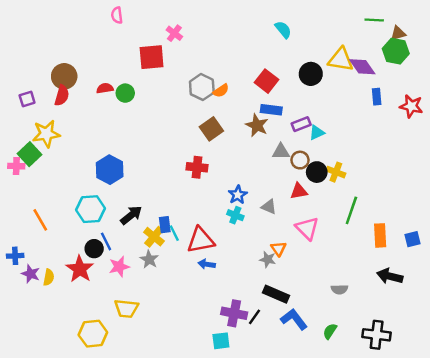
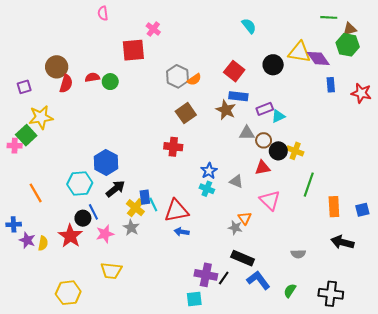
red semicircle: (62, 95) -> (66, 84), moved
blue hexagon: (110, 170) -> (106, 162), moved
yellow hexagon: (93, 334) -> (68, 293), moved

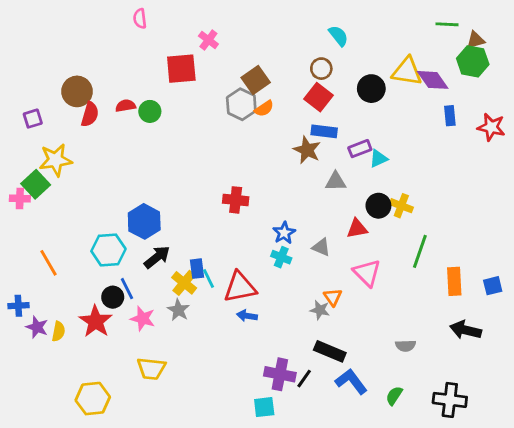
brown square: (186, 113) -> (256, 80), moved
brown circle: (264, 140) -> (321, 69), moved
pink star: (105, 234) -> (143, 319), turned 30

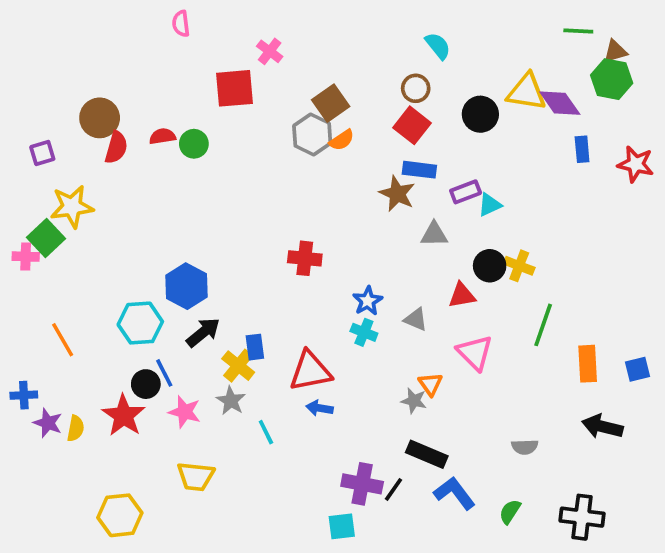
cyan line: (208, 279) -> (266, 432), moved

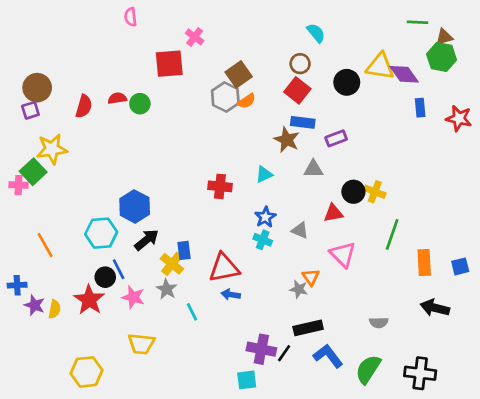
brown circle: (100, 118) -> (37, 88), moved
cyan triangle: (490, 205) -> (264, 174), moved
black rectangle: (427, 454) -> (308, 328), turned -36
green semicircle: (510, 512) -> (368, 369), size x1.6

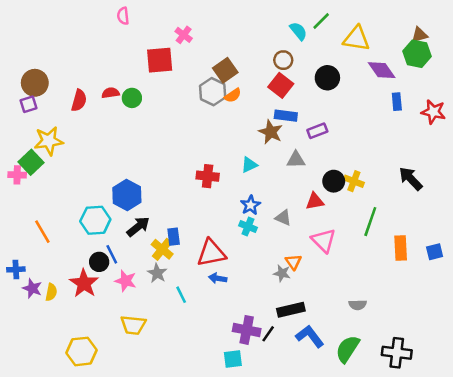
green line: (417, 22) -> (321, 21), moved, turned -48
yellow triangle: (380, 66) -> (356, 39), moved
black arrow: (435, 308) -> (411, 179), moved, turned 32

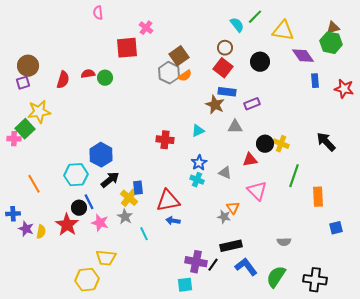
blue square: (435, 252) -> (336, 228), moved
yellow hexagon: (81, 351) -> (87, 280), moved

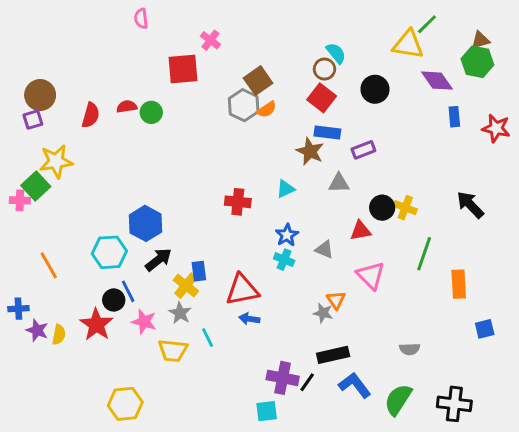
green line: (255, 17) -> (427, 24), moved
cyan semicircle: (237, 25) -> (336, 53), moved
yellow trapezoid: (106, 258) -> (173, 351), moved

